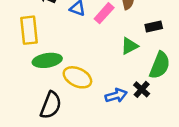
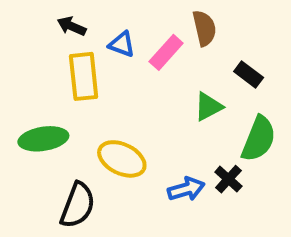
black rectangle: (154, 27) -> (249, 74), turned 49
yellow rectangle: (29, 30) -> (84, 76), moved
green ellipse: (47, 60) -> (43, 139), moved

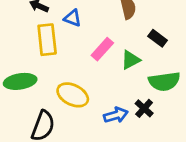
pink rectangle: (166, 52) -> (102, 49), moved
green semicircle: (259, 139) -> (164, 81), turned 60

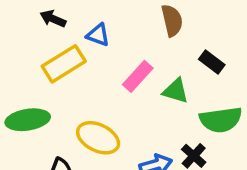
yellow rectangle: (47, 40) -> (64, 64), turned 64
green triangle: (131, 60) -> (176, 91), turned 45

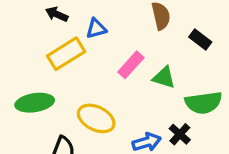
blue triangle: (98, 35) -> (96, 28), turned -35
black rectangle: (212, 62) -> (200, 40), moved

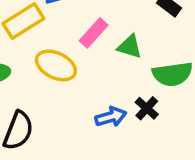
yellow ellipse: (96, 118) -> (56, 65), moved

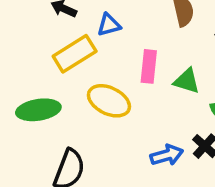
pink rectangle: (94, 33) -> (149, 66), turned -36

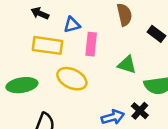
yellow rectangle: (75, 54) -> (48, 45), turned 40
pink rectangle: (149, 66) -> (91, 44), moved

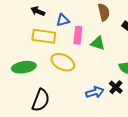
green triangle: (127, 65) -> (98, 43), moved

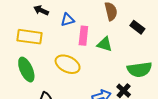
yellow rectangle: (44, 36) -> (29, 37), moved
green ellipse: (24, 67) -> (26, 70), turned 75

